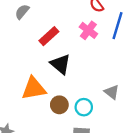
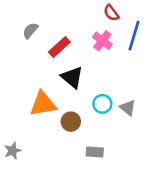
gray semicircle: (22, 12) -> (30, 31), moved
cyan circle: (84, 107) -> (102, 104), moved

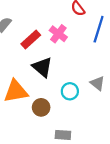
pink cross: (102, 41) -> (58, 34), moved
gray triangle: (128, 108) -> (97, 83), moved

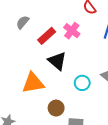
brown circle: (41, 107) -> (56, 108), moved

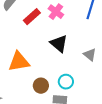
black triangle: (57, 61) -> (59, 44), moved
cyan circle: (82, 83) -> (66, 82), moved

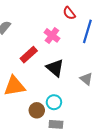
red rectangle: (32, 17) -> (29, 55), moved
cyan circle: (66, 82) -> (54, 102), moved

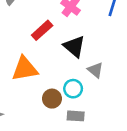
gray triangle: (86, 79) -> (95, 70), moved

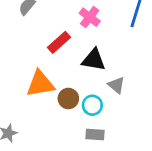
black triangle: (74, 46) -> (94, 60), turned -30
brown circle: (52, 99) -> (68, 99), moved

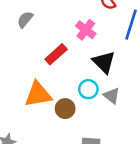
black triangle: (94, 60) -> (104, 62), moved, turned 35
cyan circle: (92, 105) -> (88, 89), moved

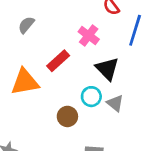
orange triangle: (38, 94) -> (25, 82), moved

